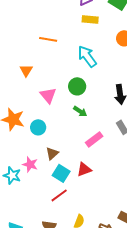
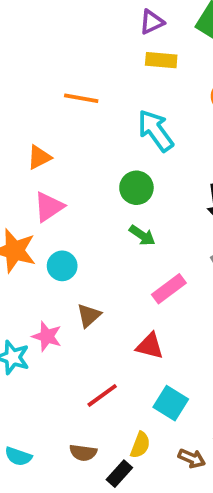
orange triangle: (26, 70) -> (39, 157), turned 32
pink triangle: (48, 95) -> (49, 207), moved, turned 36
red triangle: (84, 169) -> (150, 346), turned 35
cyan square: (61, 173) -> (171, 403), moved

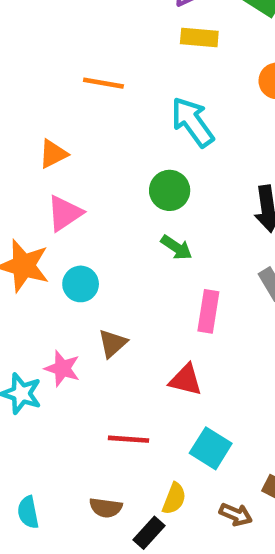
pink rectangle: (169, 289) -> (208, 311), turned -44
red line: (102, 395) -> (129, 439), turned 40
cyan semicircle: (18, 456) -> (28, 512), turned 60

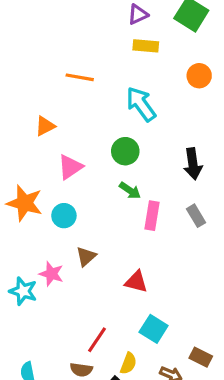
pink triangle: (65, 213) -> (70, 167), moved
pink rectangle: (208, 311) -> (152, 216), moved
red line: (129, 439) -> (97, 340), moved, turned -60

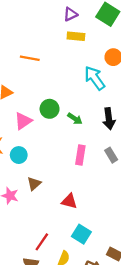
cyan arrow: (141, 104) -> (95, 78), moved
green circle: (125, 151) -> (50, 109), moved
green arrow: (130, 190) -> (75, 119), moved

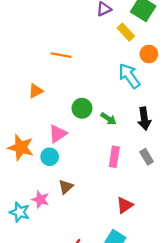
yellow rectangle: (76, 36) -> (126, 32), moved, turned 42
pink triangle: (23, 121) -> (58, 134), moved
red triangle: (69, 201) -> (125, 205), moved, turned -49

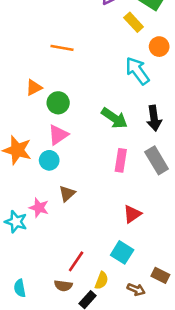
green circle: (82, 108) -> (58, 103), moved
green arrow: (108, 119) -> (114, 118), size x1.5
gray rectangle: (147, 157) -> (157, 160), size x1.5

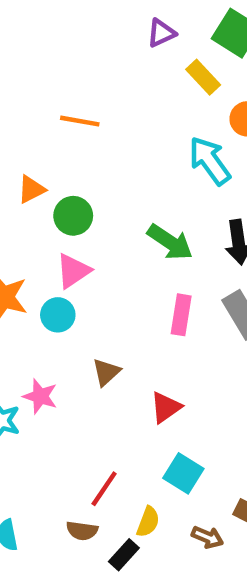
brown triangle: (67, 194) -> (106, 372), moved
red triangle: (132, 214) -> (166, 407), moved

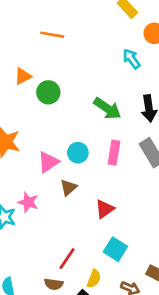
cyan arrow: (210, 161) -> (131, 59), size x0.7
pink triangle: (73, 271) -> (48, 162), moved
cyan circle: (58, 315) -> (78, 153), moved

